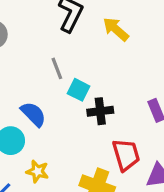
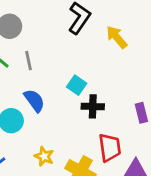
gray line: (57, 68) -> (29, 61), moved
yellow star: (37, 171) -> (44, 156), moved

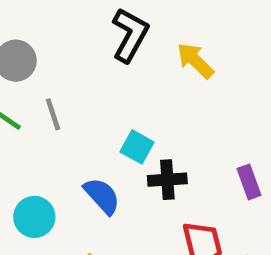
blue semicircle: (34, 101) -> (102, 196), moved

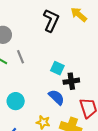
yellow arrow: (195, 61) -> (79, 14), moved
blue semicircle: (102, 196) -> (56, 97), moved

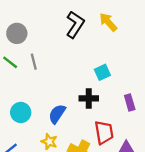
cyan square: (57, 68) -> (102, 72), moved, turned 32
blue semicircle: (56, 97) -> (57, 114), moved, turned -108

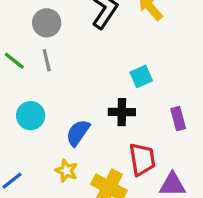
gray circle: (17, 33) -> (47, 23), moved
cyan circle: (21, 112) -> (31, 116), moved

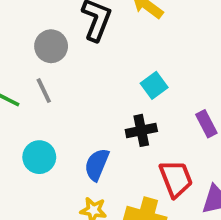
gray circle: (47, 23) -> (51, 46), moved

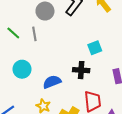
blue semicircle: (97, 165) -> (52, 82), turned 30

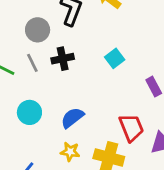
black cross: (81, 70) -> (63, 59), moved

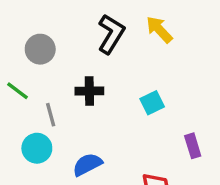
gray circle: (38, 30) -> (40, 49), moved
gray line: (32, 63) -> (51, 115), moved

